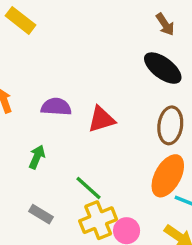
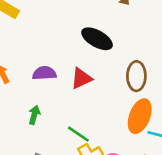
black ellipse: (163, 68) -> (97, 39), moved

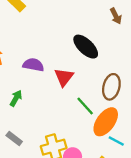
red triangle: (81, 78) -> (64, 77), turned -42
green line: (78, 134) -> (85, 106), moved

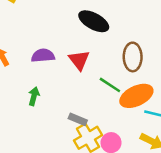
orange ellipse: (106, 122) -> (136, 96), turned 44
gray rectangle: (14, 138) -> (78, 119), moved

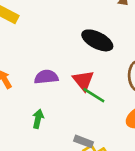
green line: (110, 85) -> (94, 95), moved

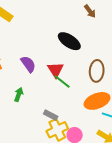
purple semicircle: (46, 77) -> (28, 64), turned 54

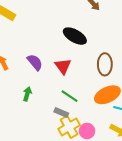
green line: (62, 82) -> (70, 96), moved

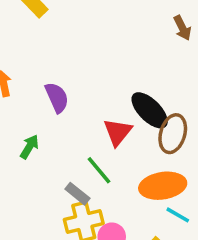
black ellipse: (75, 36) -> (150, 110), moved
red triangle: (63, 66) -> (118, 132), moved

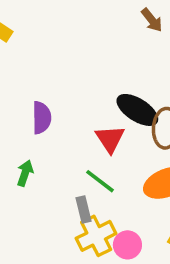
purple semicircle: (57, 97) -> (42, 118), turned 36
gray rectangle: (77, 194) -> (84, 209), turned 50

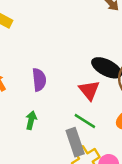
gray rectangle: (84, 209) -> (75, 142), size x1.5

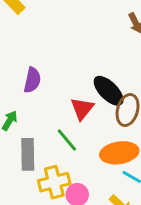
gray rectangle: (75, 142) -> (28, 154), moved

